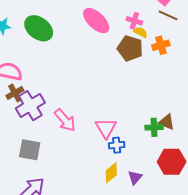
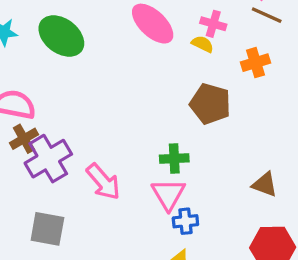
yellow semicircle: (141, 32) -> (203, 44), moved
brown pentagon: (130, 48) -> (210, 104), moved
green cross: (154, 127) -> (174, 159), moved

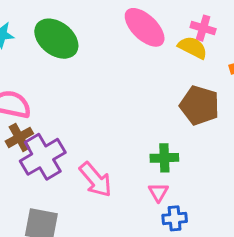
yellow semicircle: (203, 44) -> (193, 48), size x1.4
pink triangle: (168, 194) -> (158, 192), size x0.6

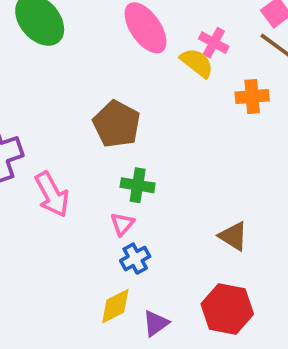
brown pentagon: (199, 105) -> (117, 124), moved
blue cross: (175, 218) -> (135, 259), turned -35

